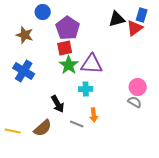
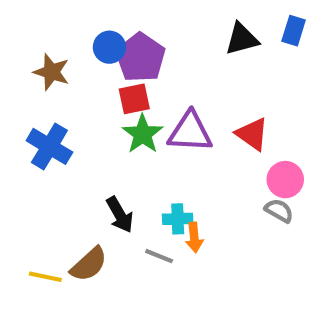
blue circle: (43, 12) -> (109, 47), moved
red triangle: (135, 28) -> (252, 134), moved, turned -48
cyan cross: (86, 89) -> (178, 219), moved
yellow line: (13, 131) -> (45, 277), moved

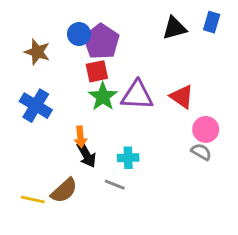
orange arrow: (194, 237) -> (80, 137), moved

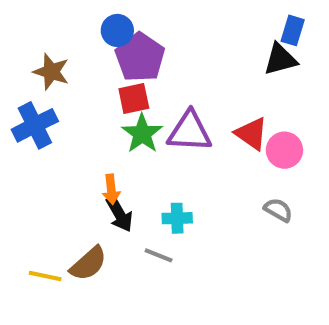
black triangle: (174, 28) -> (280, 59), moved
blue circle: (79, 34) -> (117, 30), moved
blue cross: (36, 106) -> (35, 125), moved, turned 32
pink circle: (206, 129) -> (284, 150), moved

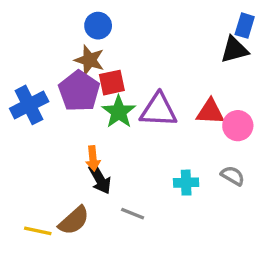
purple pentagon: (140, 57) -> (79, 91), moved
brown star: (51, 72) -> (89, 60), moved
red triangle: (251, 134) -> (210, 112), turned -32
cyan cross: (177, 218) -> (186, 183), moved

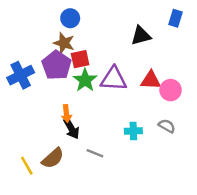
black triangle: (234, 50) -> (141, 36), moved
yellow line: (38, 231) -> (27, 166), turned 48

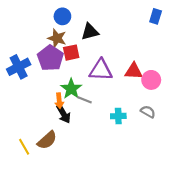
black triangle: (141, 36) -> (90, 32), moved
green star: (85, 80) -> (71, 89), moved
gray line: (95, 153) -> (84, 100), moved

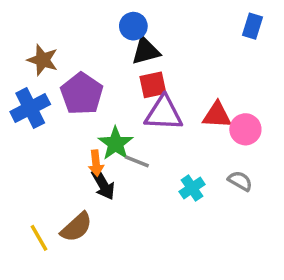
blue circle: (62, 16) -> (133, 26), moved
brown star: (57, 38) -> (43, 60), moved
red square: (71, 53) -> (153, 85), moved
cyan cross: (118, 116) -> (192, 188), turned -32

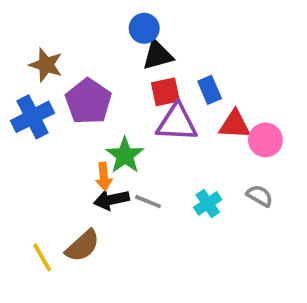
blue rectangle: (253, 26) -> (210, 90), moved, turned -40
gray line: (137, 161) -> (148, 202), moved
black arrow: (103, 184) -> (111, 200), turned 108

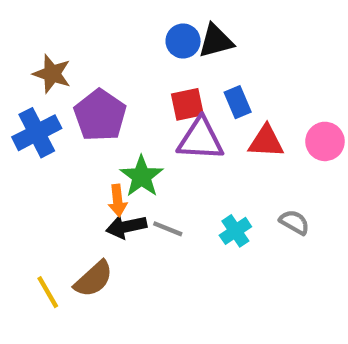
blue circle: (144, 28) -> (183, 41), moved
black triangle: (158, 55) -> (216, 41), moved
pink circle: (265, 140) -> (325, 141), moved

